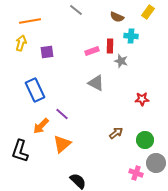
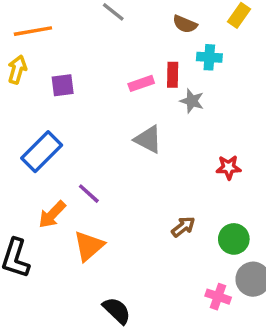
blue rectangle: (35, 90) -> (42, 152), turned 70

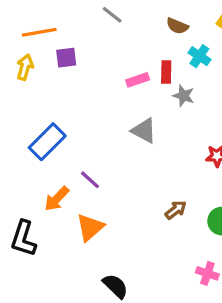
cyan cross: (209, 57) -> (199, 56), turned 30
purple square: (63, 85) -> (66, 58), moved

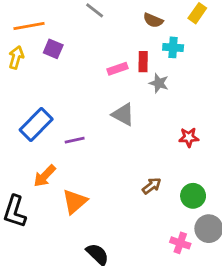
cyan cross: (199, 56) -> (173, 47), turned -30
purple square: (66, 58) -> (53, 49), turned 30
purple line: (90, 180) -> (75, 140), moved, turned -54

